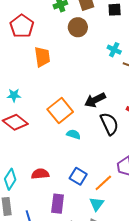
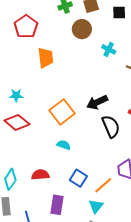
cyan cross: (114, 50) -> (109, 49), moved
cyan semicircle: (74, 134) -> (64, 145), moved

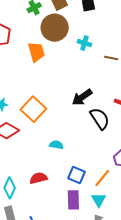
brown circle: (82, 29) -> (55, 28), size x1.4
orange trapezoid: (46, 58) -> (36, 52), moved
orange square: (62, 112) -> (33, 109), moved
purple rectangle: (57, 205) -> (73, 200), moved

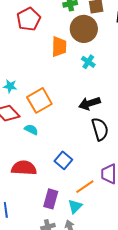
cyan cross: (84, 43) -> (88, 62), moved
cyan semicircle: (56, 145) -> (31, 130), moved
blue square: (76, 175) -> (63, 160), moved
red semicircle: (38, 178) -> (24, 168), size x1.4

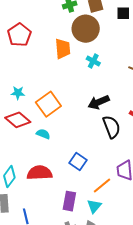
red pentagon: (29, 19) -> (19, 35), moved

